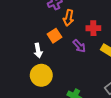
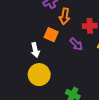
orange square: (54, 36) -> (51, 35), turned -32

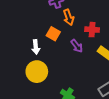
orange arrow: (65, 16) -> (69, 17), turned -35

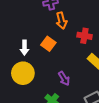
orange square: (53, 34) -> (48, 44), moved
purple arrow: (77, 46) -> (64, 78), moved

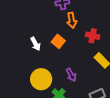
white arrow: (24, 48) -> (36, 44), turned -32
yellow circle: (23, 73) -> (41, 79), moved

